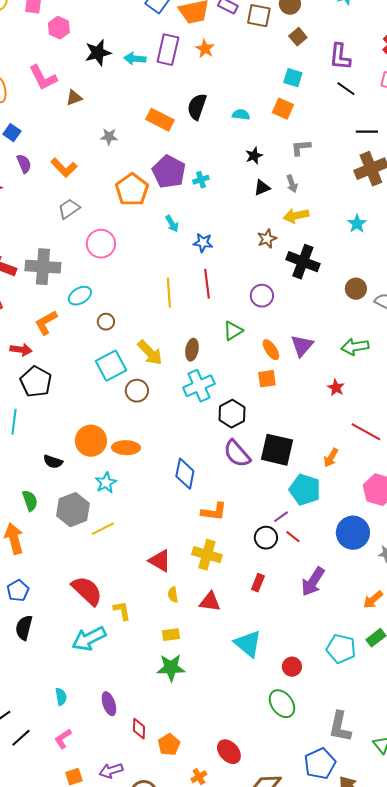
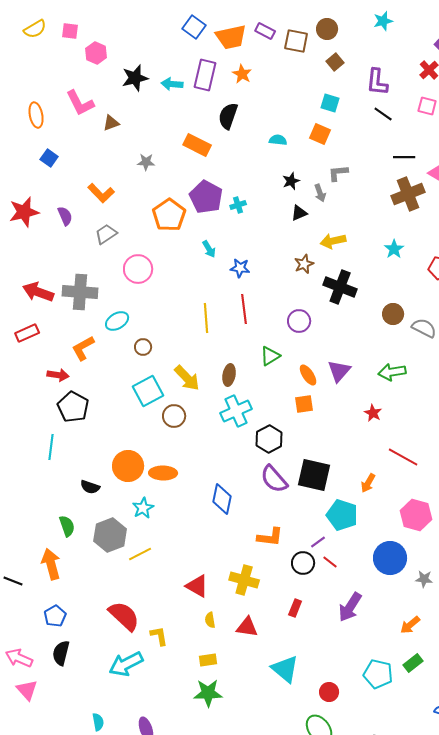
black semicircle: (197, 107) -> (228, 116), moved
purple semicircle: (24, 164) -> (65, 216), moved
gray arrow: (292, 184) -> (320, 193), moved
orange L-shape: (214, 512) -> (270, 537), moved

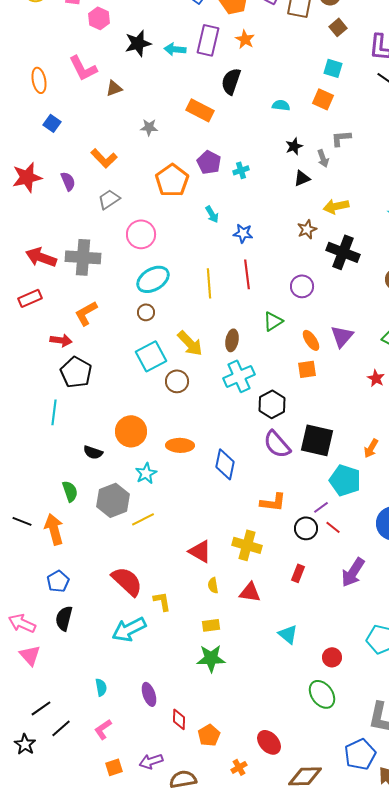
purple pentagon: (206, 197) -> (209, 162), size x0.7
cyan ellipse: (117, 321) -> (153, 279), moved, size x1.4
orange ellipse: (163, 473) -> (180, 445), moved
black line: (13, 581) -> (22, 521), moved
cyan triangle: (285, 669) -> (288, 634), size x0.7

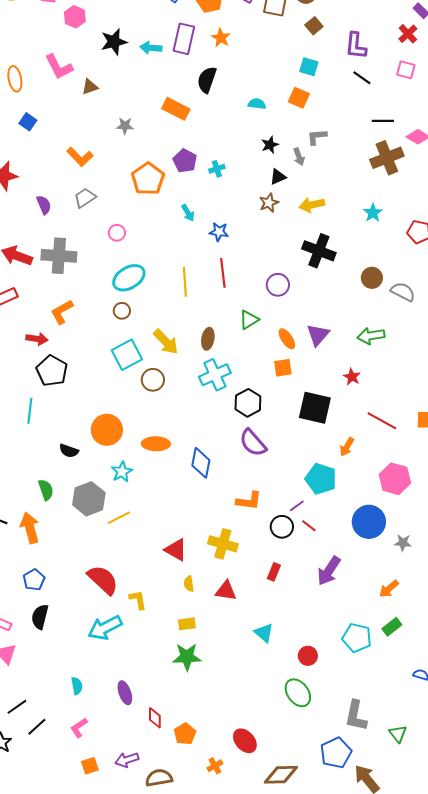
purple semicircle: (68, 181) -> (44, 205), moved
brown star: (307, 229) -> (269, 203), moved
pink circle: (141, 234) -> (117, 233), size x0.6
black square: (317, 440) -> (315, 408), moved

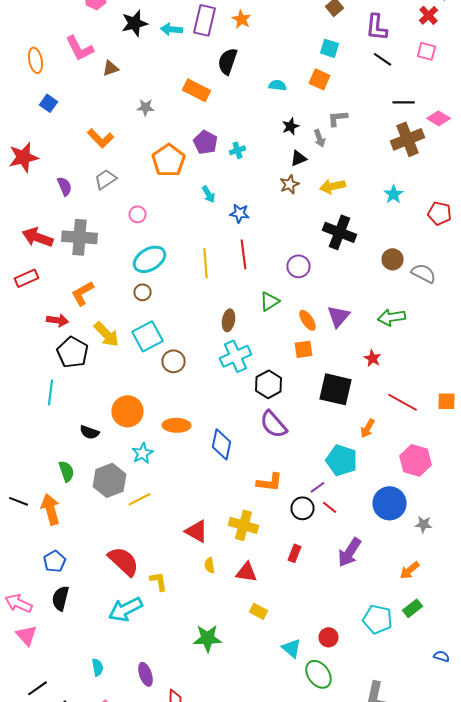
yellow arrow: (166, 342) -> (106, 334), moved
yellow rectangle: (187, 624) -> (258, 611), moved, turned 36
cyan triangle: (264, 633) -> (292, 648), moved

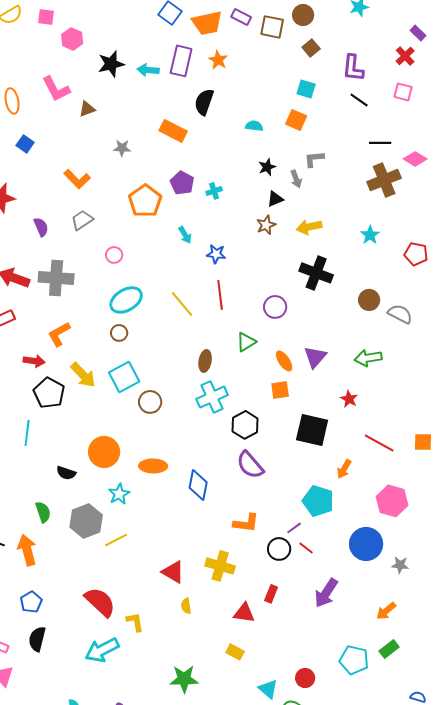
yellow line: (206, 263) -> (182, 304), turned -36
red triangle: (246, 572) -> (244, 613), moved

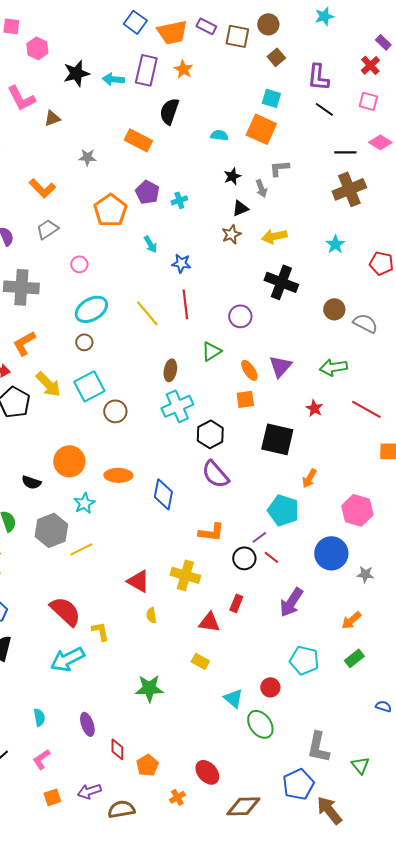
orange square: (296, 120) -> (261, 129), size x1.4
pink diamond: (415, 159) -> (380, 142), moved
red line: (379, 443) -> (366, 409), moved
cyan pentagon: (354, 660) -> (304, 660), moved

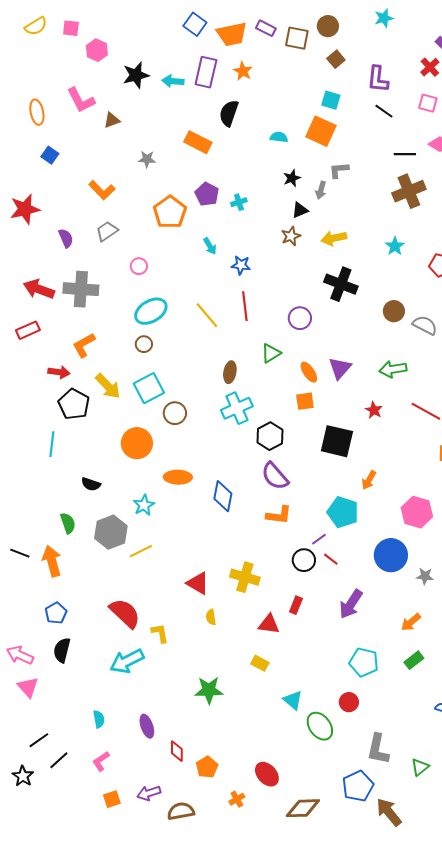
gray arrow: (261, 188) -> (321, 190), turned 36
orange circle: (69, 461) -> (137, 443), moved
orange L-shape: (211, 532) -> (279, 515), moved
red circle: (270, 687) -> (349, 702), moved
green triangle: (360, 765) -> (420, 767), turned 30

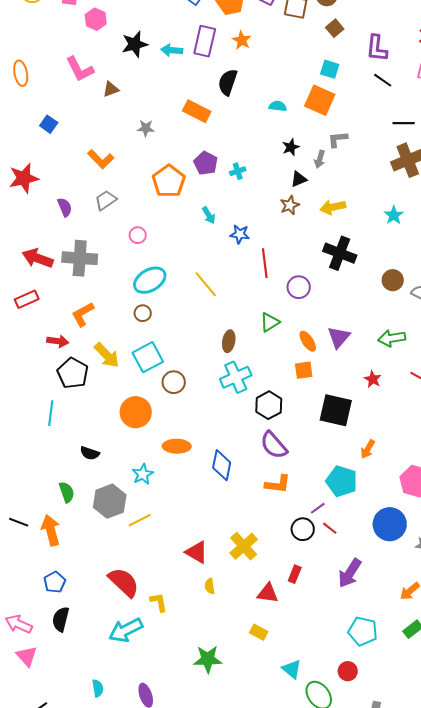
orange ellipse: (37, 112) -> (21, 73), moved
red line: (245, 306) -> (265, 263), moved
yellow cross: (245, 577) -> (244, 546), turned 32

